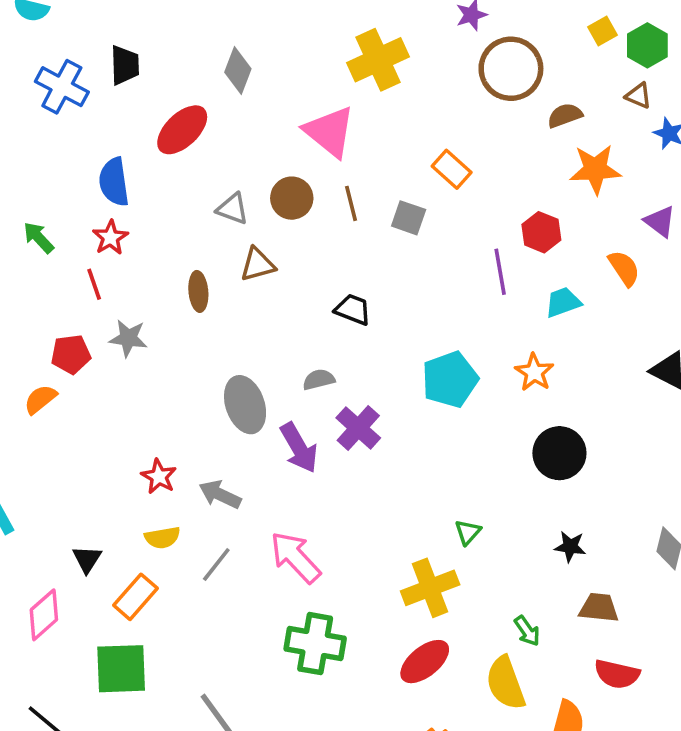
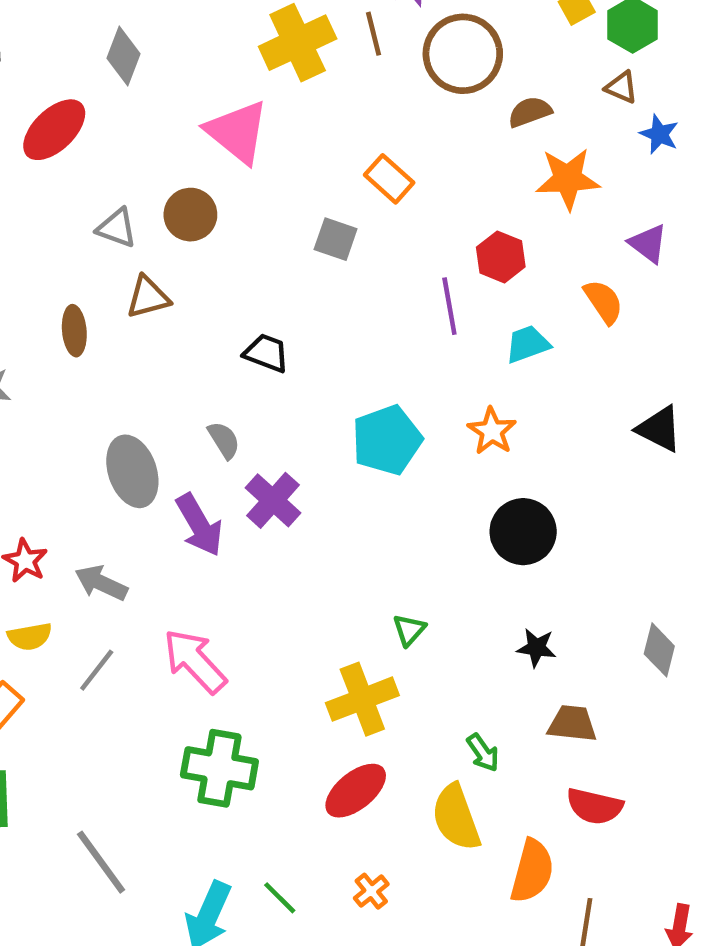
brown line: (351, 203) -> (374, 34), moved
gray semicircle: (319, 379) -> (224, 440), turned 72

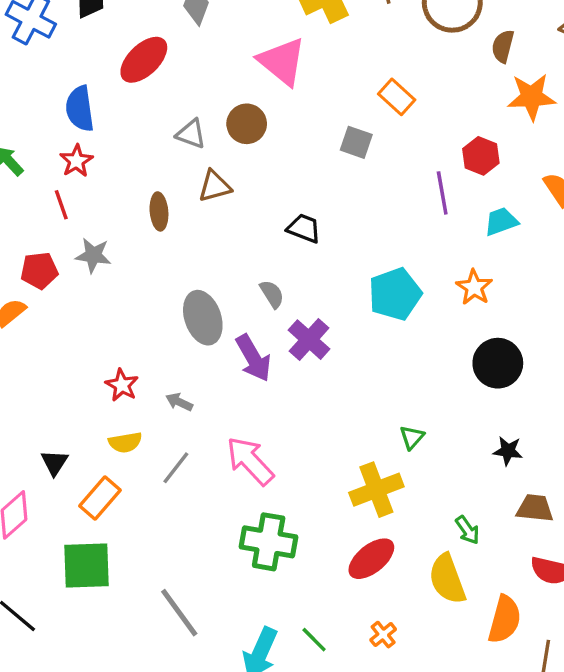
brown semicircle: (530, 112) -> (503, 46), turned -56
gray arrow: (101, 583) -> (179, 402), size x0.7

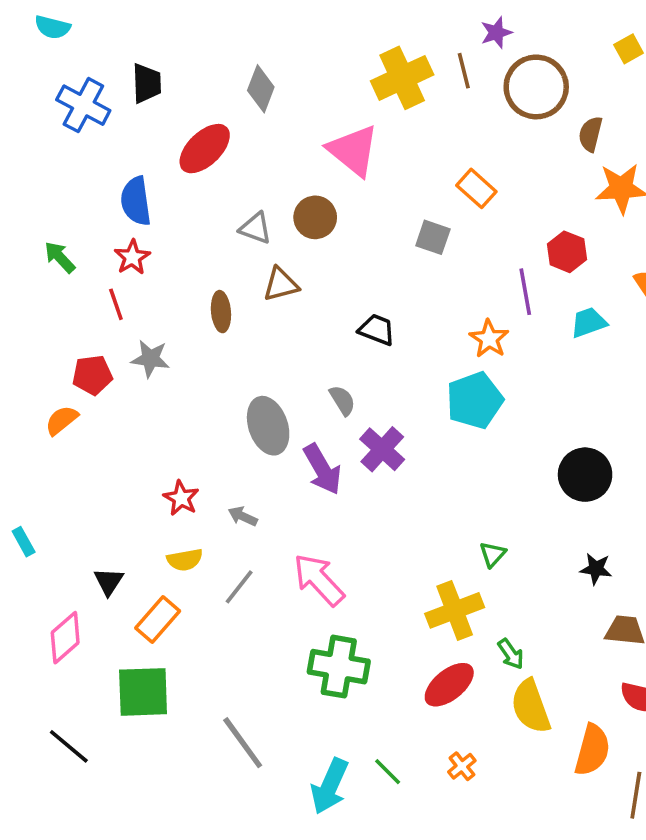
orange star: (474, 287) -> (489, 339), moved
green arrow: (467, 530) -> (511, 654), moved

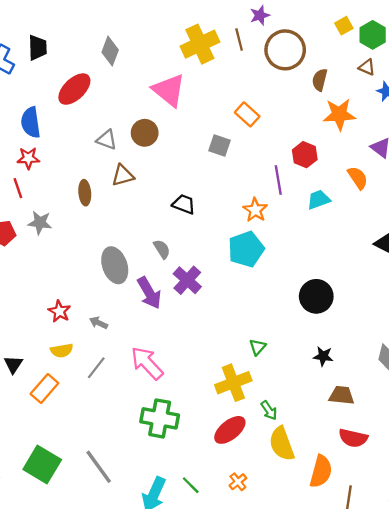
red star: (132, 257) -> (28, 158), turned 30
green square: (143, 692) -> (42, 464), moved, turned 33

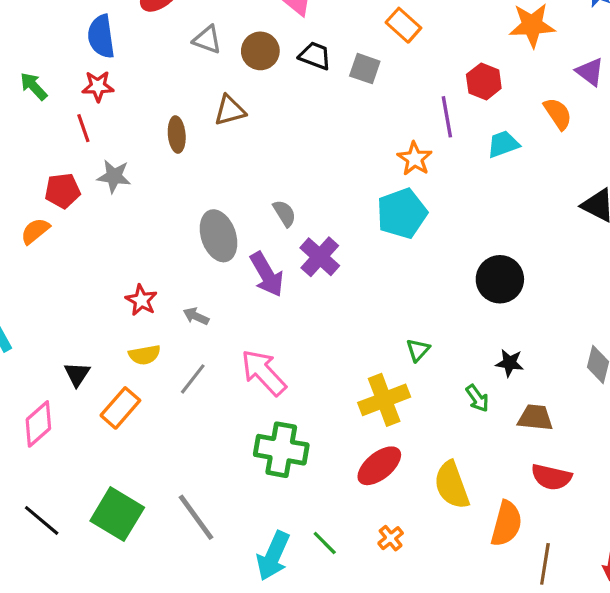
gray triangle: (107, 140) -> (207, 40), moved
black trapezoid: (184, 204) -> (315, 56), moved
green arrow: (269, 410) -> (477, 398), moved

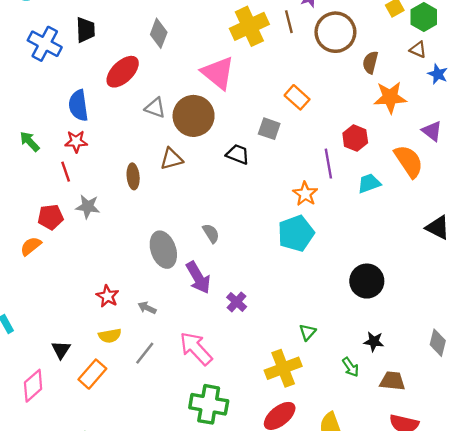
brown circle: (260, 51) -> (194, 116), size x1.5
black trapezoid: (315, 56) -> (238, 154), moved
orange semicircle: (558, 114) -> (409, 161), size x1.4
purple cross: (320, 257) -> (237, 302), moved, size x0.7

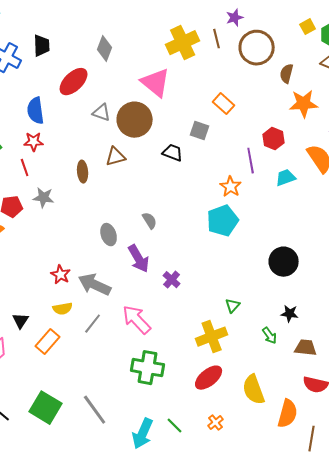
gray ellipse: (163, 250) -> (109, 235), size x0.7
gray arrow: (147, 308) -> (95, 285), size x2.0

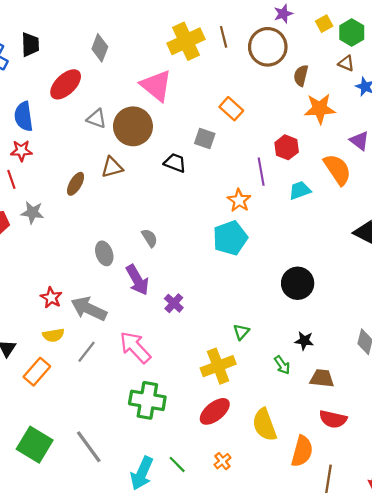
purple star: (235, 18) -> (283, 14), moved
brown ellipse: (83, 172) -> (76, 184), turned 35

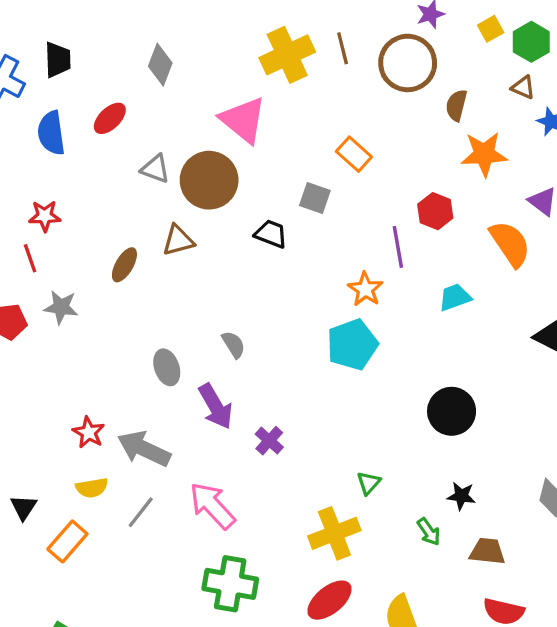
red ellipse: (66, 84) -> (110, 118), size x0.7
blue semicircle: (24, 116) -> (51, 133), moved
cyan trapezoid: (300, 190) -> (455, 297), moved

